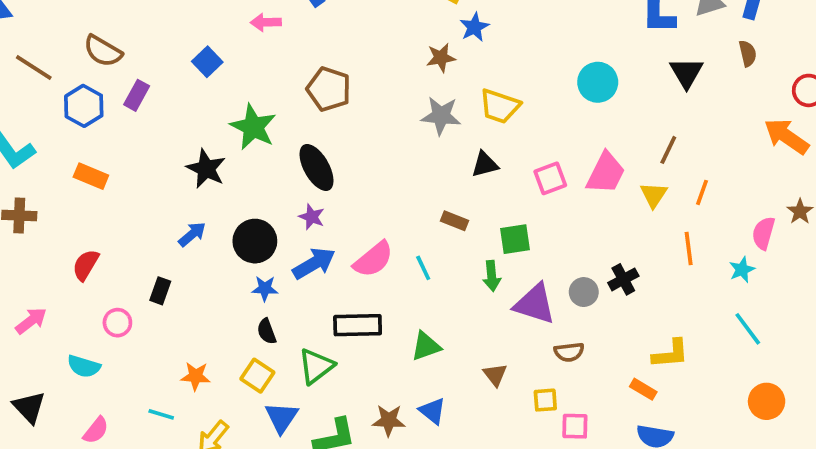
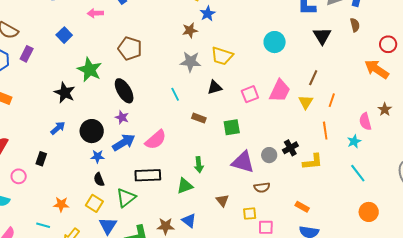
pink semicircle: (763, 233) -> (365, 121), turned -30
cyan line: (423, 268) -> (175, 94), moved
green arrow: (492, 276) -> (199, 165), moved
yellow L-shape: (670, 354) -> (313, 162), moved

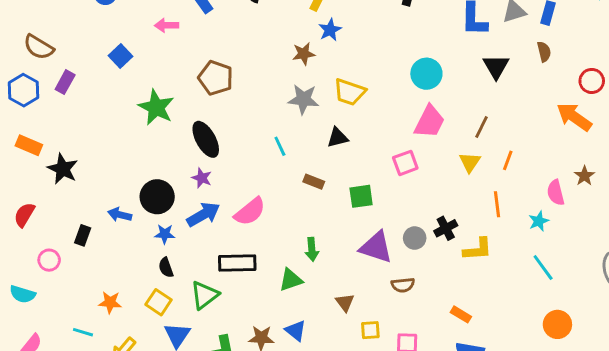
pink trapezoid: (280, 91) -> (429, 122), moved
black star: (65, 93) -> (63, 169), moved
pink square: (250, 94) -> (405, 163), moved
blue arrow: (58, 128) -> (120, 215), moved, turned -126
yellow square: (250, 214) -> (370, 330), moved

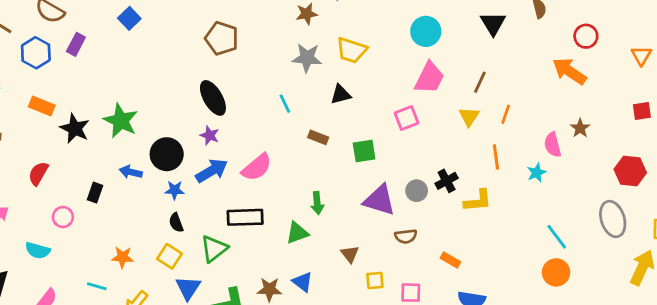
green star: (156, 107) -> (121, 121), moved
cyan line: (543, 268) -> (557, 237), moved
orange rectangle: (461, 314) -> (450, 260), moved

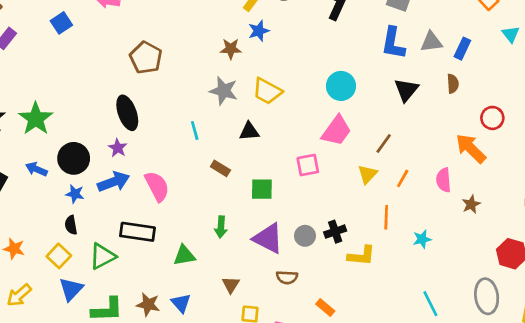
pink semicircle: (553, 145) -> (444, 180), moved
pink semicircle: (257, 167) -> (157, 186), turned -88
green arrow: (317, 203) -> (221, 227), moved

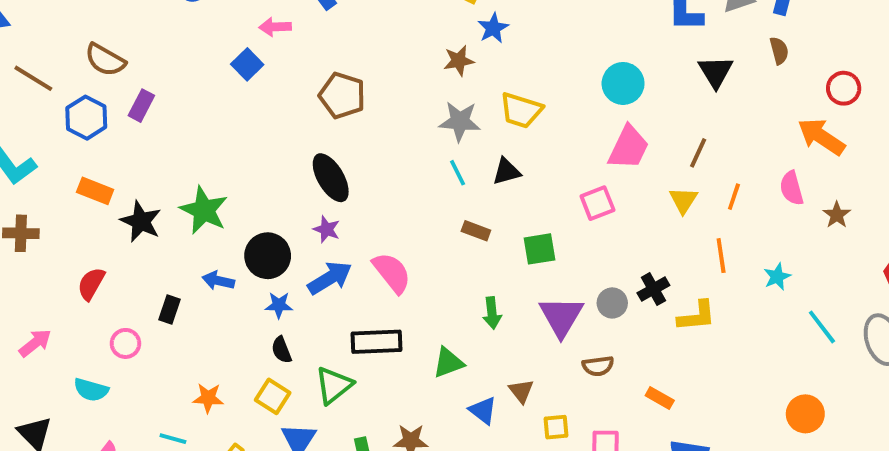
blue square: (61, 23) -> (247, 64), moved
cyan line: (195, 131) -> (458, 173), moved
purple triangle: (268, 238) -> (561, 316), turned 44
blue triangle: (181, 303) -> (483, 410), moved
cyan line: (430, 304) -> (822, 327), moved

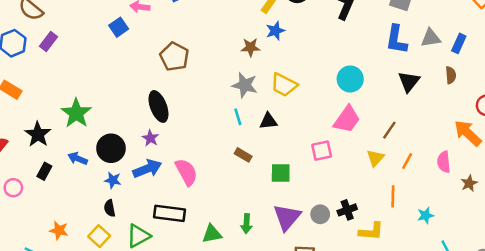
black star: (141, 221) -> (38, 134), moved
green arrow: (492, 313) -> (246, 224), moved

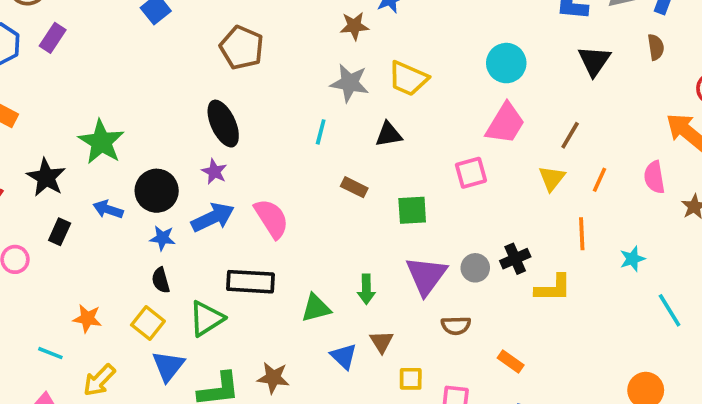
cyan line: (238, 117) -> (321, 132), moved, turned 35

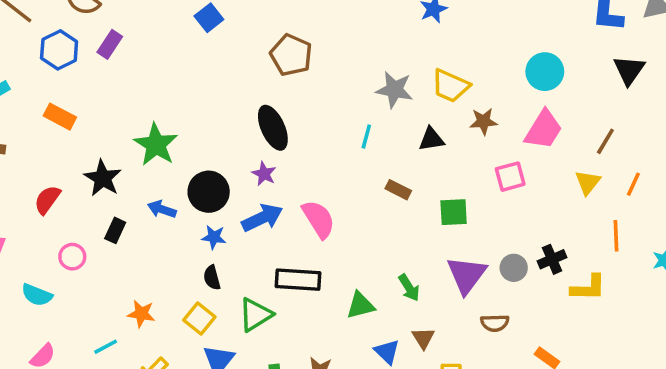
brown star: (354, 26) -> (483, 121), moved
green arrow: (366, 289) -> (409, 288), turned -32
cyan line: (50, 353) -> (106, 347), turned -50

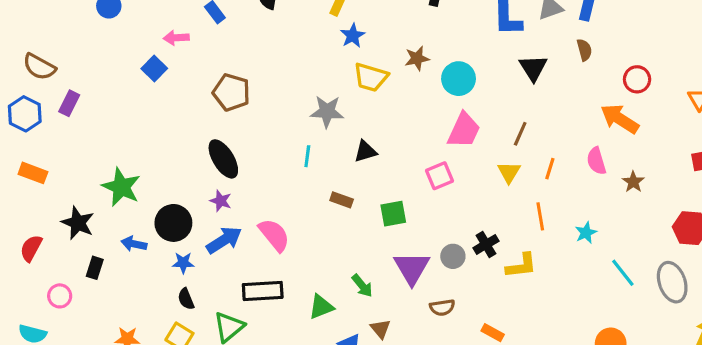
yellow trapezoid: (450, 86) -> (371, 77), moved
brown star: (483, 121) -> (417, 58), moved

